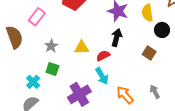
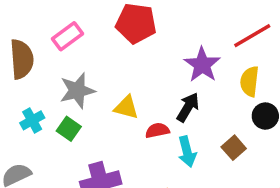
gray star: (51, 46) -> (77, 91), size x1.5
cyan arrow: (102, 76) -> (187, 152), moved
cyan cross: (33, 82) -> (32, 120), moved

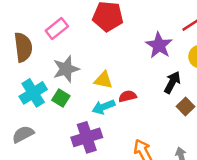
black arrow: (188, 107) -> (172, 82), moved
cyan cross: (32, 120) -> (33, 93), size x1.5
cyan arrow: (187, 152) -> (104, 107), moved, turned 85

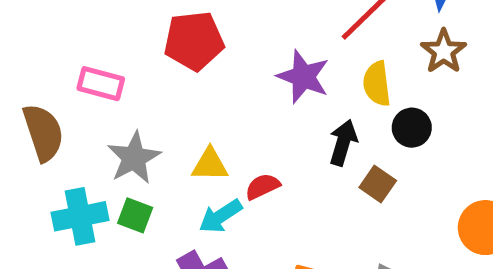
pink rectangle: (57, 28) -> (101, 84), turned 65
cyan cross: (33, 93) -> (80, 216), turned 32

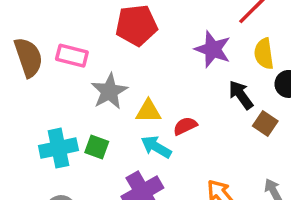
brown semicircle: (43, 133) -> (28, 57), moved
black arrow: (343, 143) -> (241, 95), turned -52
gray star: (134, 158) -> (109, 91), moved
cyan arrow: (221, 216) -> (156, 147), turned 64

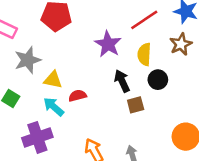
brown square: (265, 123) -> (136, 105), turned 30

